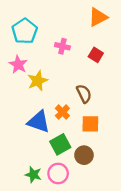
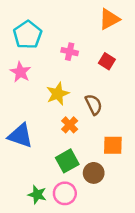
yellow star: (38, 81) -> (58, 94), moved
blue triangle: (39, 122) -> (20, 136), moved
orange square: (90, 124) -> (113, 145), moved

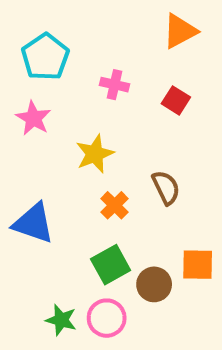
brown semicircle: (94, 104) -> (166, 187), moved
orange square: (113, 145) -> (198, 265), moved

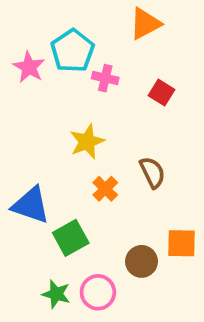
orange triangle: (180, 31) -> (145, 24), moved
cyan pentagon: (45, 57) -> (73, 51), moved
pink star: (33, 118) -> (29, 67), moved
green square: (111, 265) -> (71, 238), moved

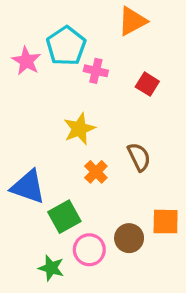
pink circle: (98, 292) -> (89, 250), moved

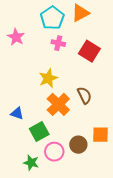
cyan pentagon: (66, 46) -> (52, 18), moved
red square: (147, 84) -> (89, 51), size x1.5
orange cross: (96, 172) -> (58, 104), size x1.6
blue triangle: (28, 187) -> (17, 113), size x0.6

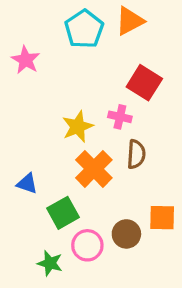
pink cross: (58, 43) -> (120, 117), moved
brown semicircle: (84, 95) -> (136, 154), turned 30

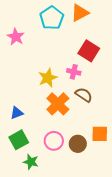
brown semicircle: (136, 154) -> (84, 95), turned -60
blue triangle: (27, 184) -> (17, 113), turned -40
green square: (63, 213) -> (19, 140), moved
pink circle: (87, 245) -> (54, 141), moved

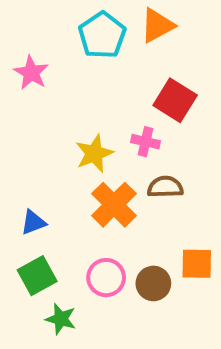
brown semicircle: (84, 95) -> (165, 187), turned -36

